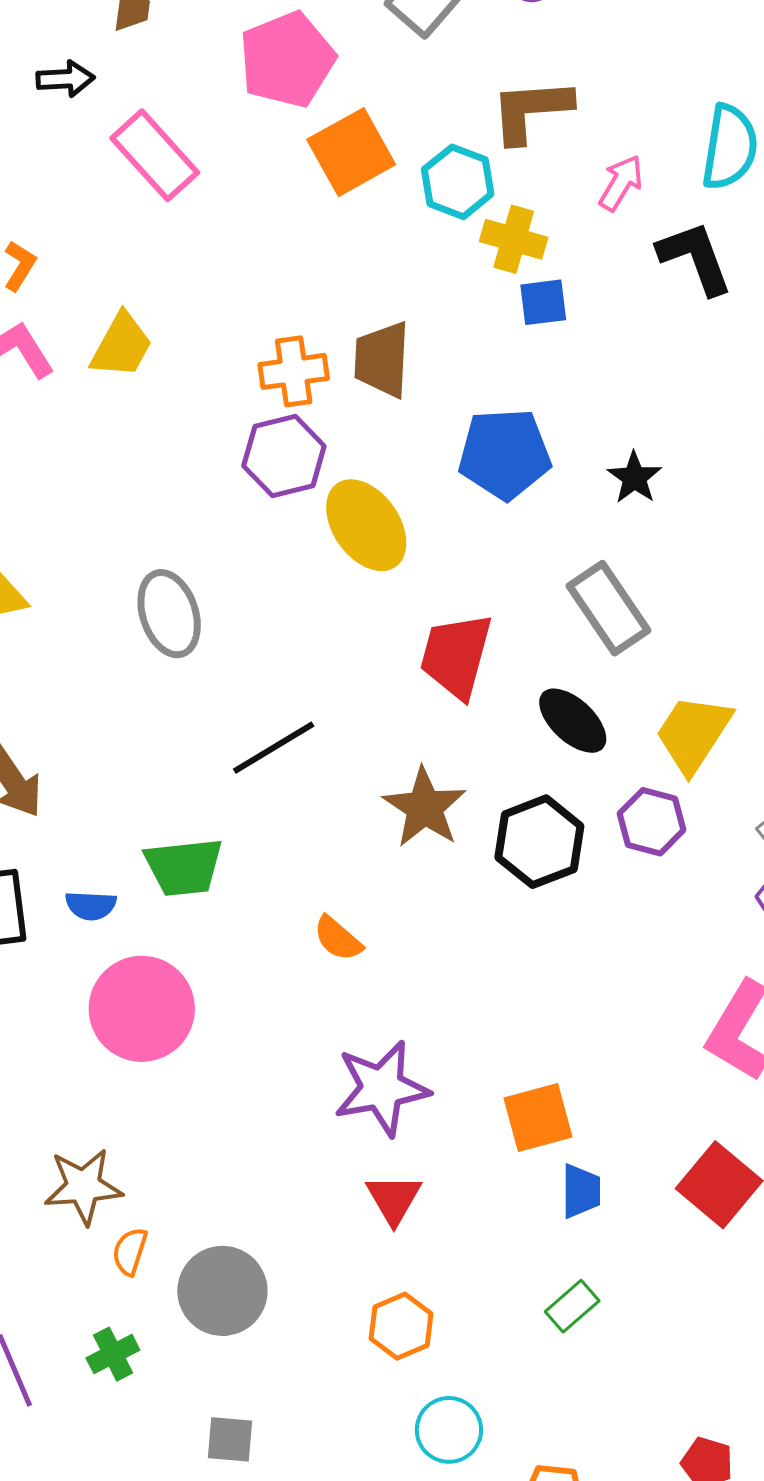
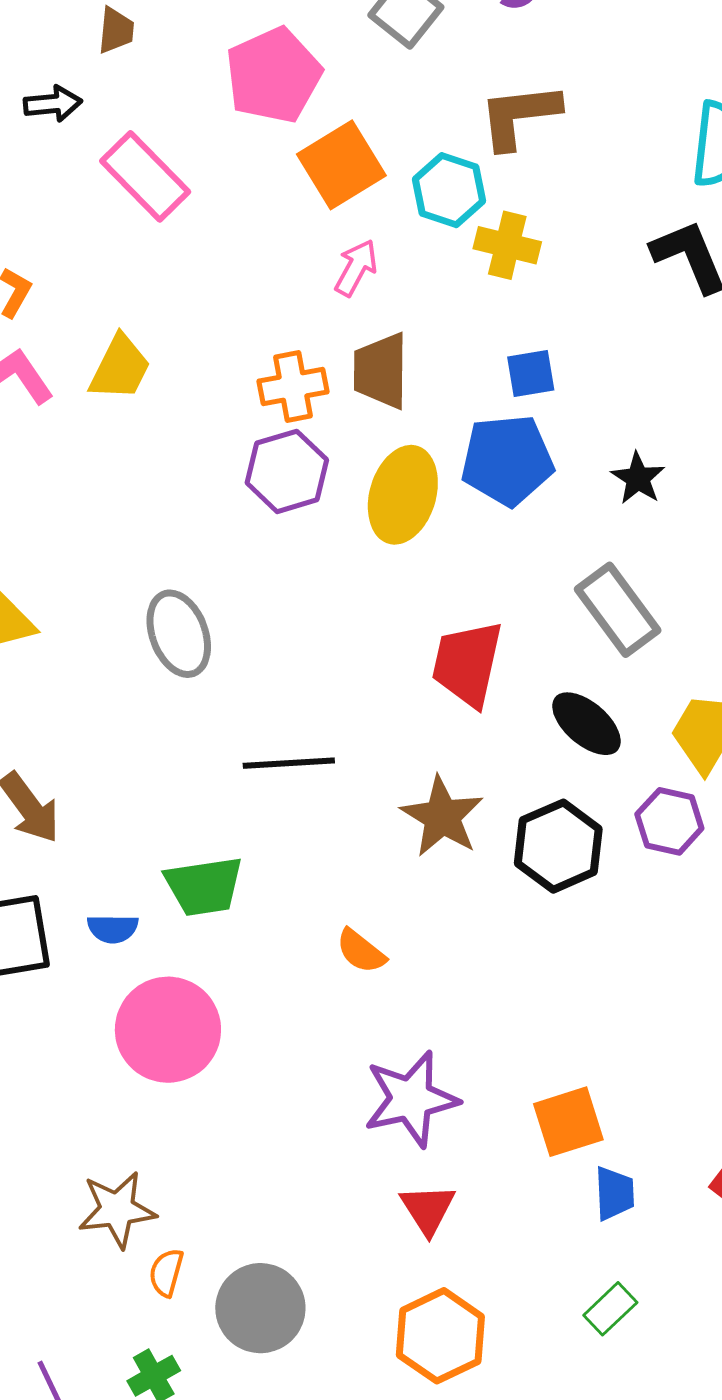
pink arrow: (621, 183) -> (356, 268), moved
blue square: (543, 302) -> (531, 373), moved
yellow ellipse: (366, 525) -> (403, 495), moved, turned 54
black line: (274, 748) -> (289, 763), turned 30
orange hexagon: (401, 1326) -> (440, 1336), size x1.4

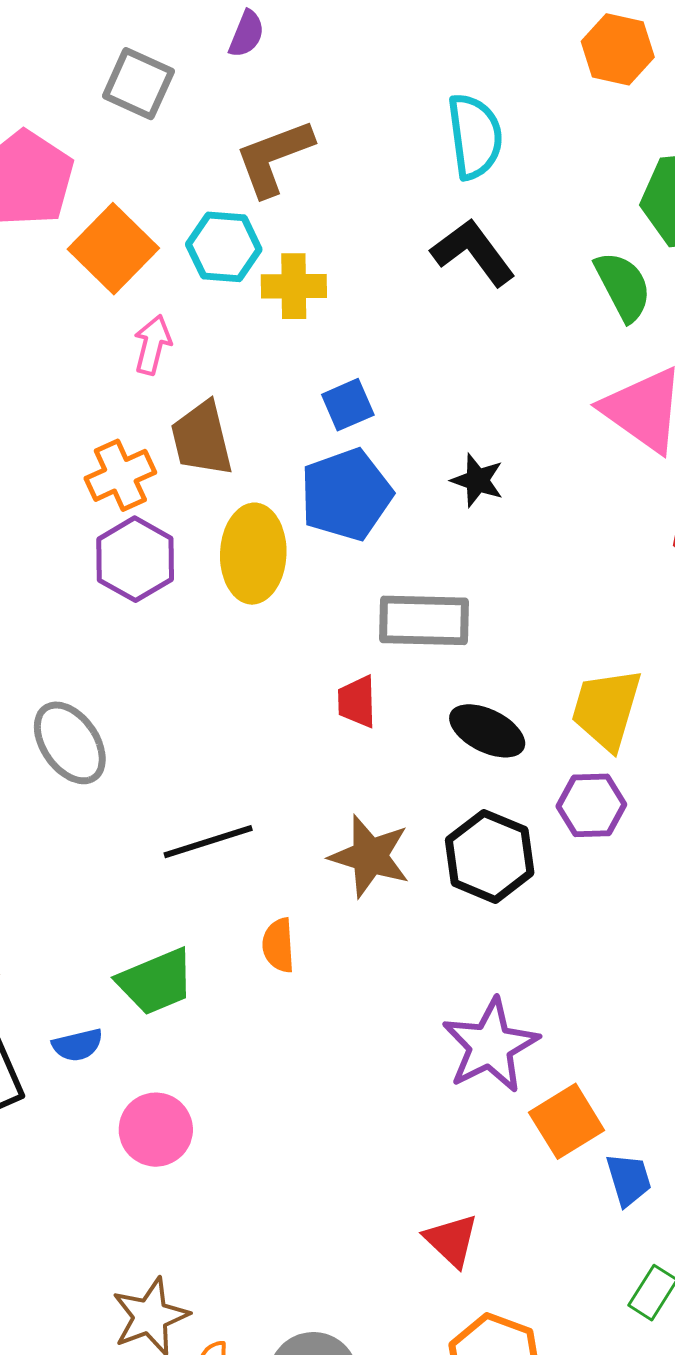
gray rectangle: (618, 610) -> (424, 620), moved, turned -38
red trapezoid: (467, 664) -> (357, 702), size x0.6
orange semicircle: (361, 951) -> (278, 945), moved, turned 62
pink circle: (168, 1030) -> (156, 1130), size x0.7
purple star: (411, 1099) -> (490, 1046), moved

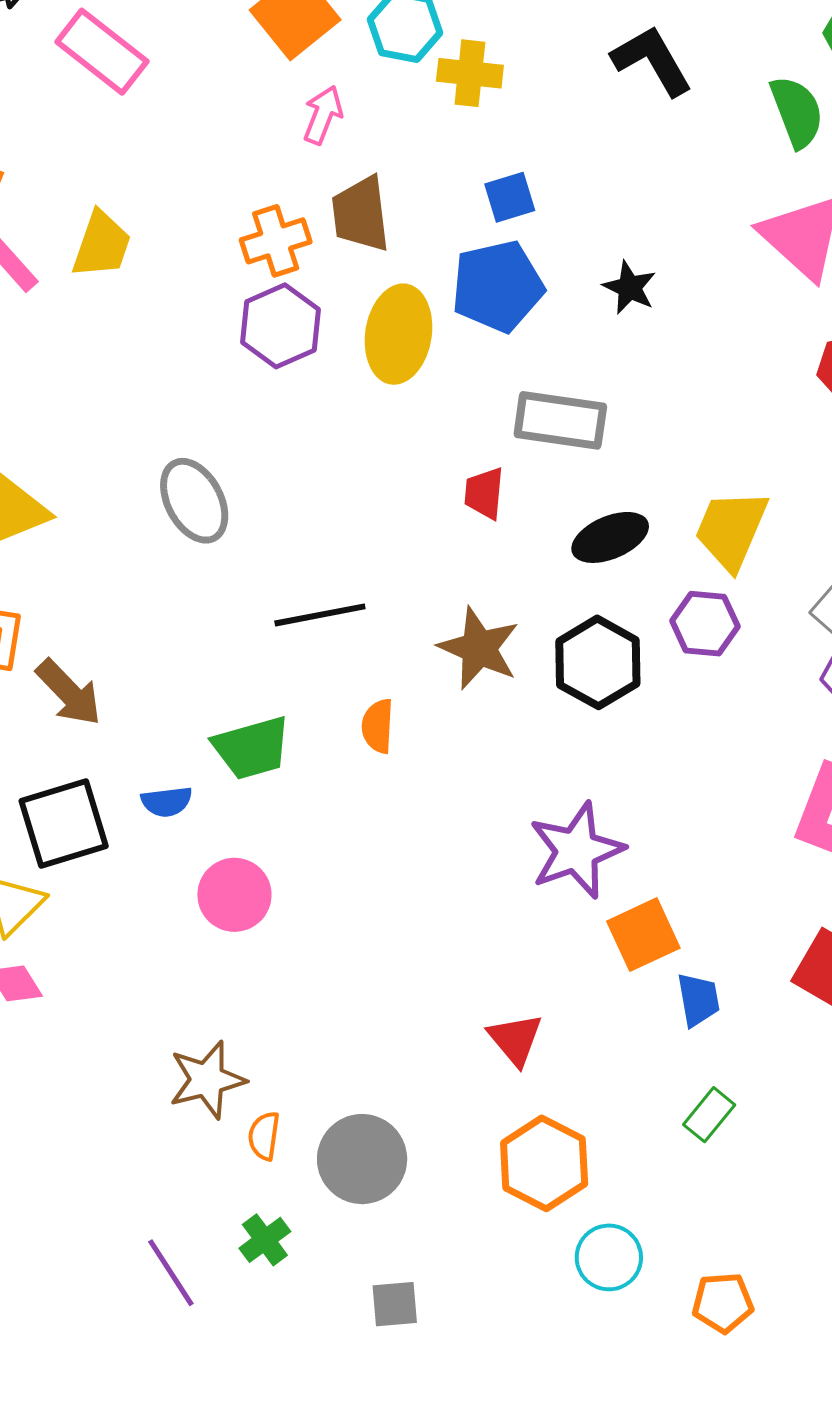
black ellipse: (487, 731) -> (610, 537), turned -56

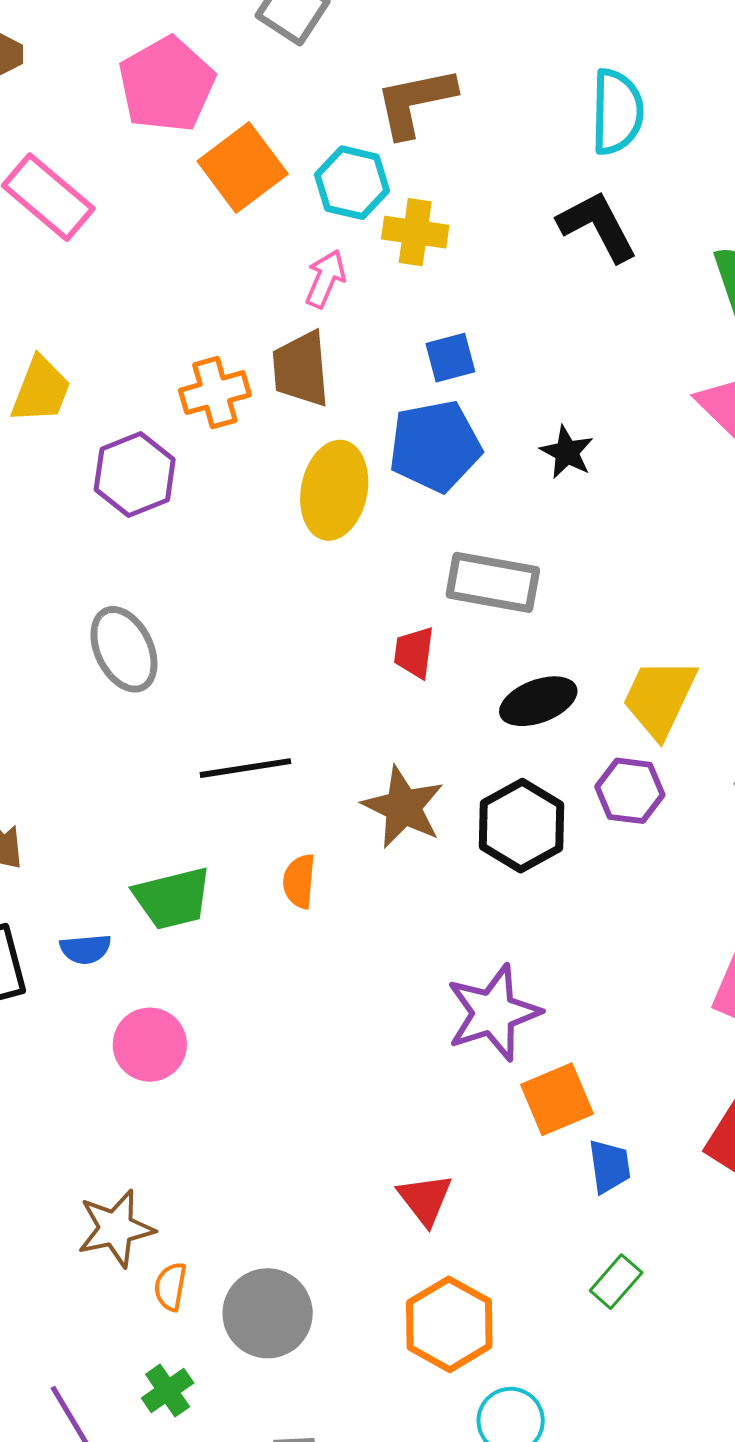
pink arrow: (323, 115) -> (325, 279), moved
purple hexagon: (280, 326) -> (135, 475), moved

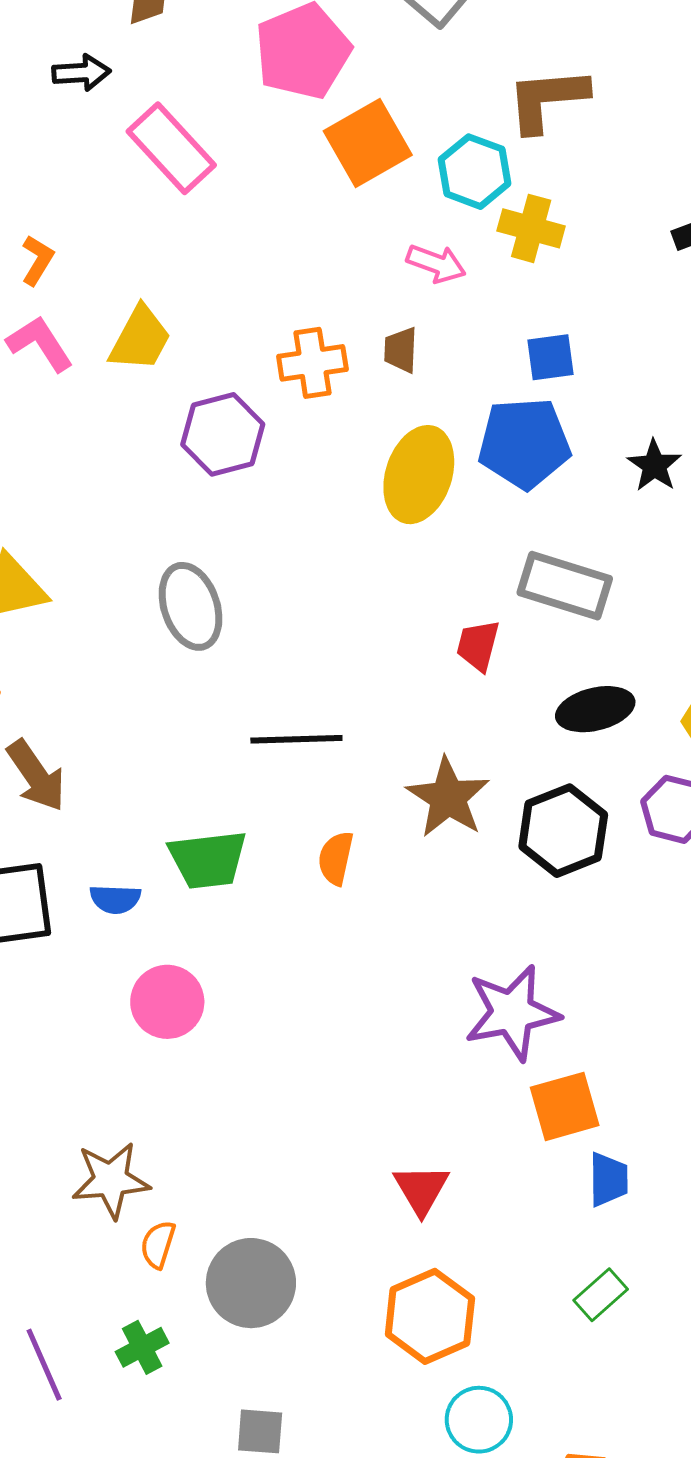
pink arrow: (325, 279) -> (436, 264), turned 80
brown trapezoid: (301, 369) -> (401, 350), size x0.6

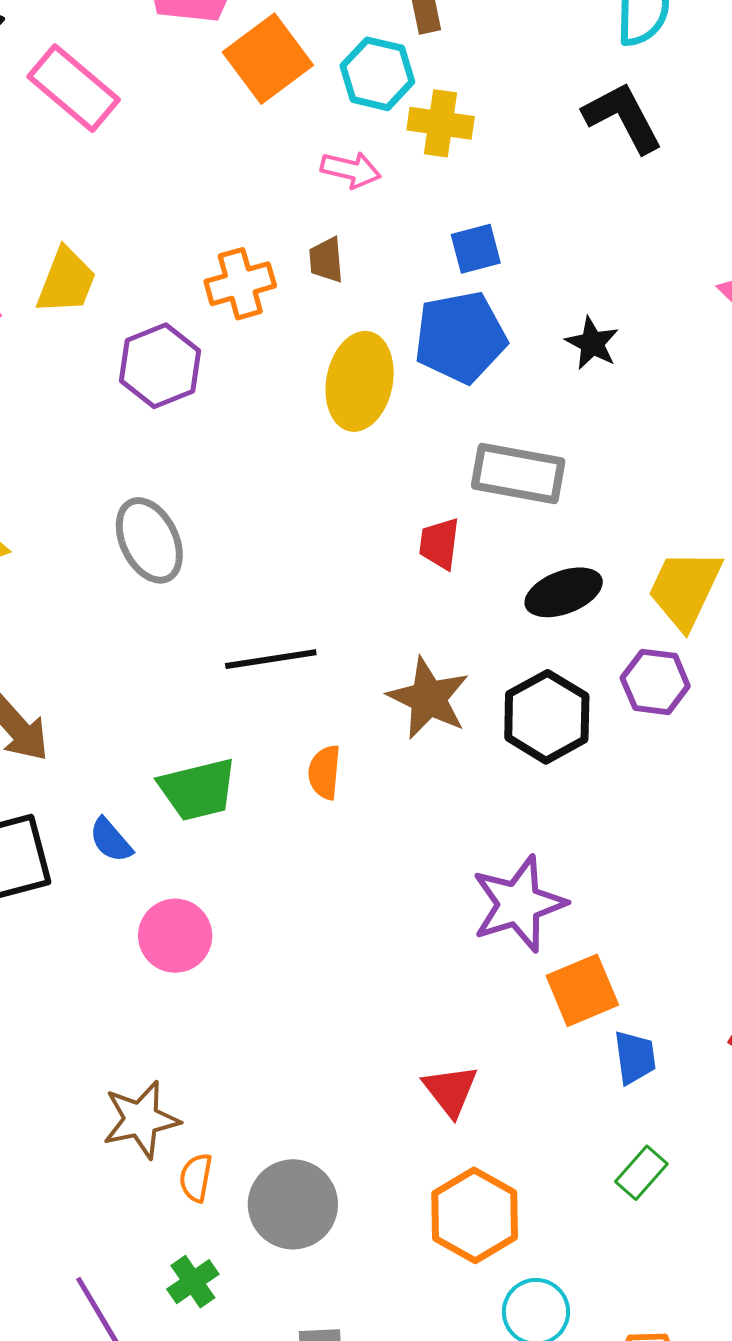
blue semicircle: (115, 899) -> (111, 840), turned 54

